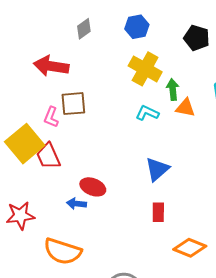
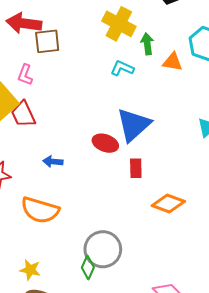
brown square: (73, 104) -> (47, 41), moved
orange triangle: (185, 108) -> (173, 62), moved
blue triangle: (157, 169) -> (134, 125), size x1.4
red ellipse: (93, 187) -> (105, 143), moved

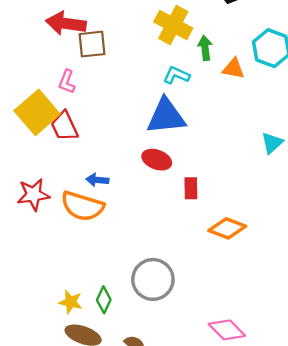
blue triangle: (134, 125) -> (166, 116), moved, turned 36
orange semicircle: (40, 210) -> (82, 206), moved
green diamond: (88, 267) -> (104, 300), moved

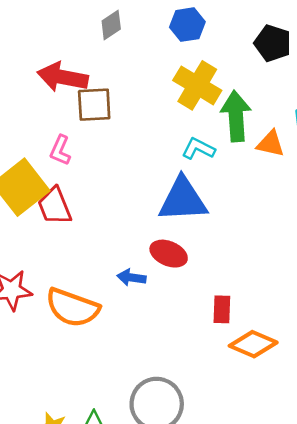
green arrow: (205, 48) -> (236, 116), size x1.6
blue arrow: (97, 180) -> (131, 278), moved
red rectangle: (191, 188) -> (222, 309), moved

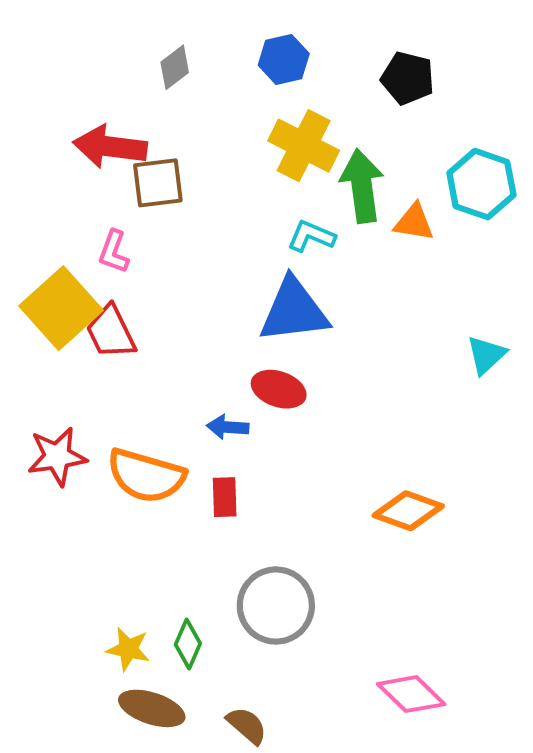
red rectangle: (222, 309) -> (225, 497), moved

